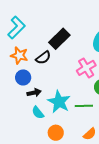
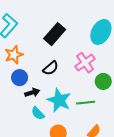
orange star: (19, 55) -> (14, 55), turned -30
black semicircle: (43, 58) -> (51, 68), moved

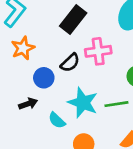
pink cross: (85, 63) -> (98, 51), moved, turned 30
blue circle: (20, 78) -> (44, 78), moved
black arrow: (32, 93) -> (28, 104), moved

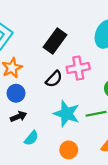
blue circle: (44, 78) -> (16, 93), moved
cyan semicircle: (57, 120) -> (31, 138), moved, turned -91

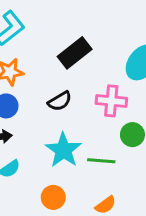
pink cross: (78, 68) -> (111, 101), moved

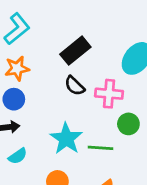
black semicircle: (60, 101) -> (75, 86), moved, turned 75

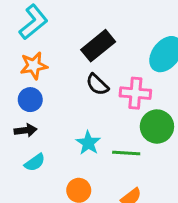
green circle: (128, 124) -> (157, 127), size x1.4
cyan star: (66, 139) -> (88, 143), size x0.7

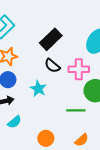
cyan star: (88, 143) -> (38, 89), moved

